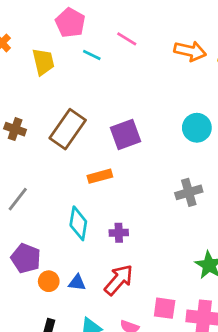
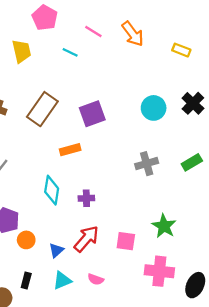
orange arrow: (190, 51) -> (133, 34), moved, turned 40
cyan line: (92, 55) -> (70, 52), moved
blue triangle: (77, 283) -> (56, 250), moved, turned -49
pink square: (165, 308) -> (126, 241), moved

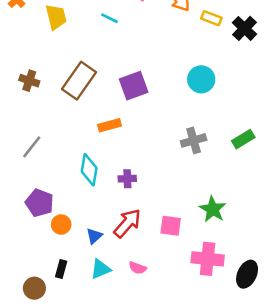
yellow rectangle: (181, 50) -> (211, 18), moved
black cross: (193, 103) -> (244, 28), moved

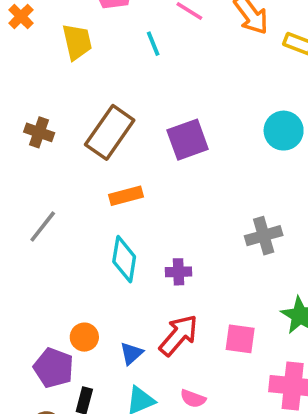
cyan line: (110, 18) -> (153, 44), turned 42
orange rectangle: (110, 125) -> (126, 196), moved
gray cross: (194, 140) -> (264, 236), moved
purple pentagon: (39, 203) -> (54, 368), moved

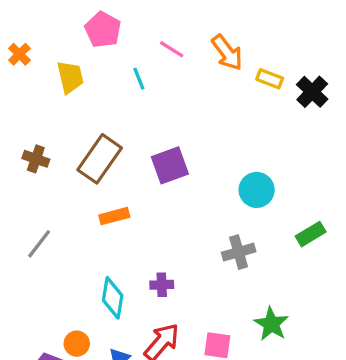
cyan circle: (284, 131) -> (257, 190), moved
cyan diamond: (124, 259) -> (113, 298), moved

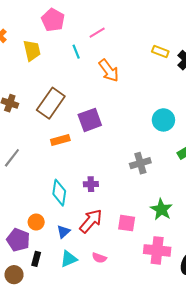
pink line: (172, 49) -> (97, 33), turned -63
orange arrow: (227, 53) -> (109, 71), moved
purple square: (170, 165) -> (90, 120), moved
cyan circle: (257, 190) -> (163, 120), moved

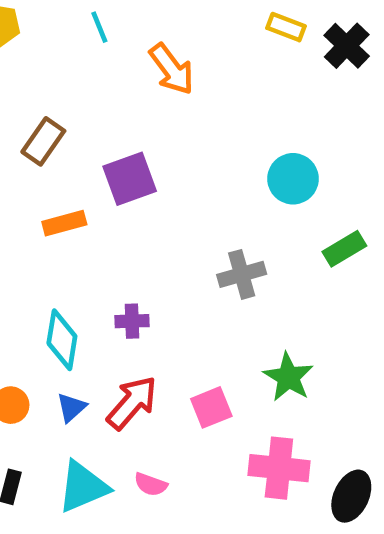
brown rectangle: (51, 103) -> (43, 141), size x0.7
pink square: (127, 223) -> (211, 407), turned -30
blue triangle: (63, 232) -> (71, 407), moved
cyan triangle: (69, 259) -> (83, 487), size x1.4

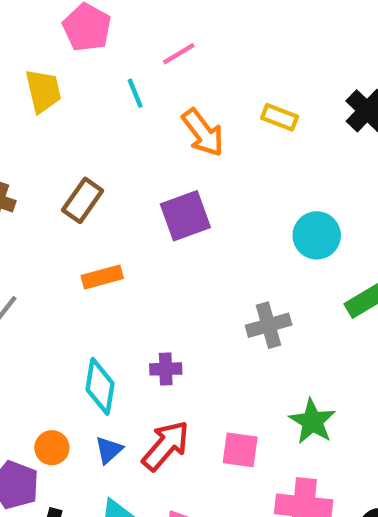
yellow rectangle: (286, 27) -> (280, 117), moved
purple square: (130, 179) -> (185, 216), moved
pink square: (211, 407) -> (240, 450), turned 30

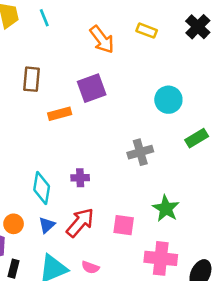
cyan line: (135, 93) -> (44, 18), moved
brown rectangle: (83, 200) -> (31, 79), turned -30
orange rectangle: (102, 277) -> (60, 114), moved

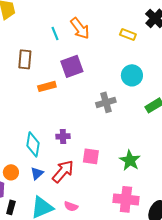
cyan line: (44, 18) -> (55, 33), moved
yellow rectangle: (147, 31) -> (128, 34), moved
gray cross: (140, 152) -> (106, 102), moved
pink square: (124, 225) -> (91, 156), moved

